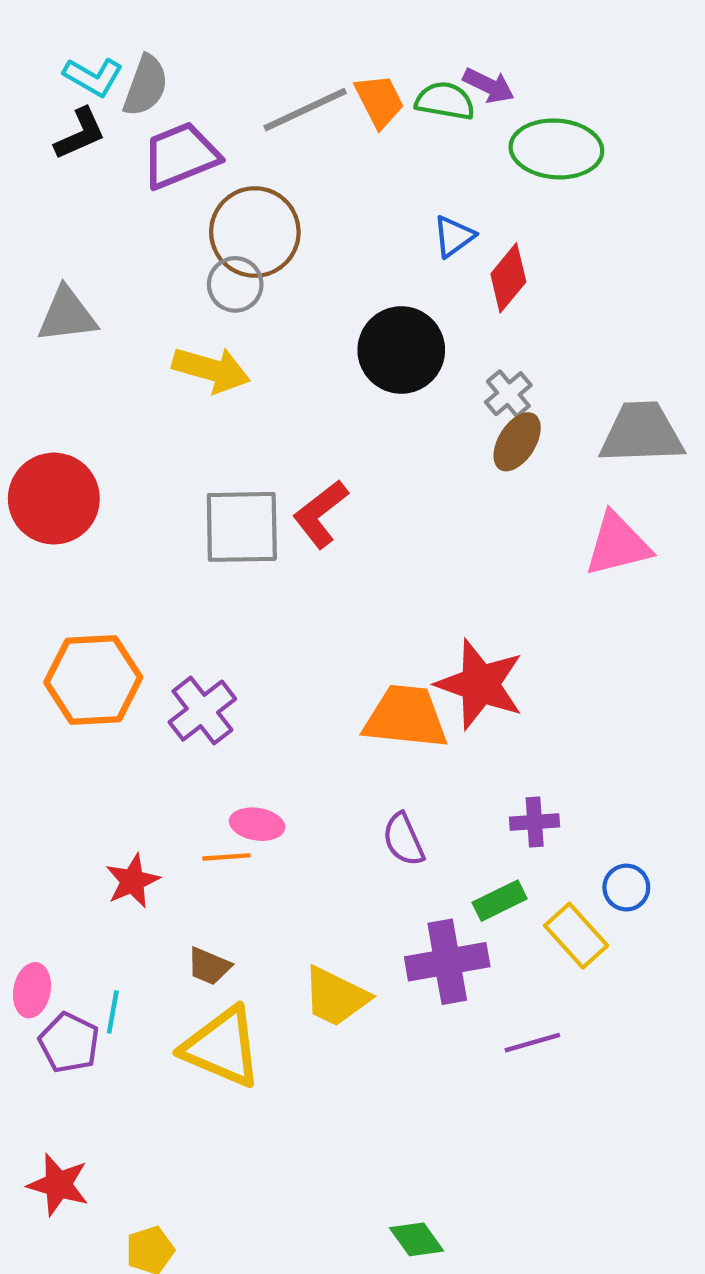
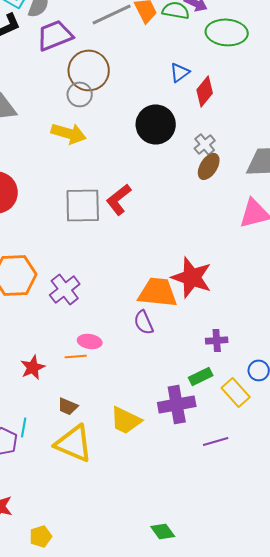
purple semicircle: (403, 839) -> (144, 322), moved

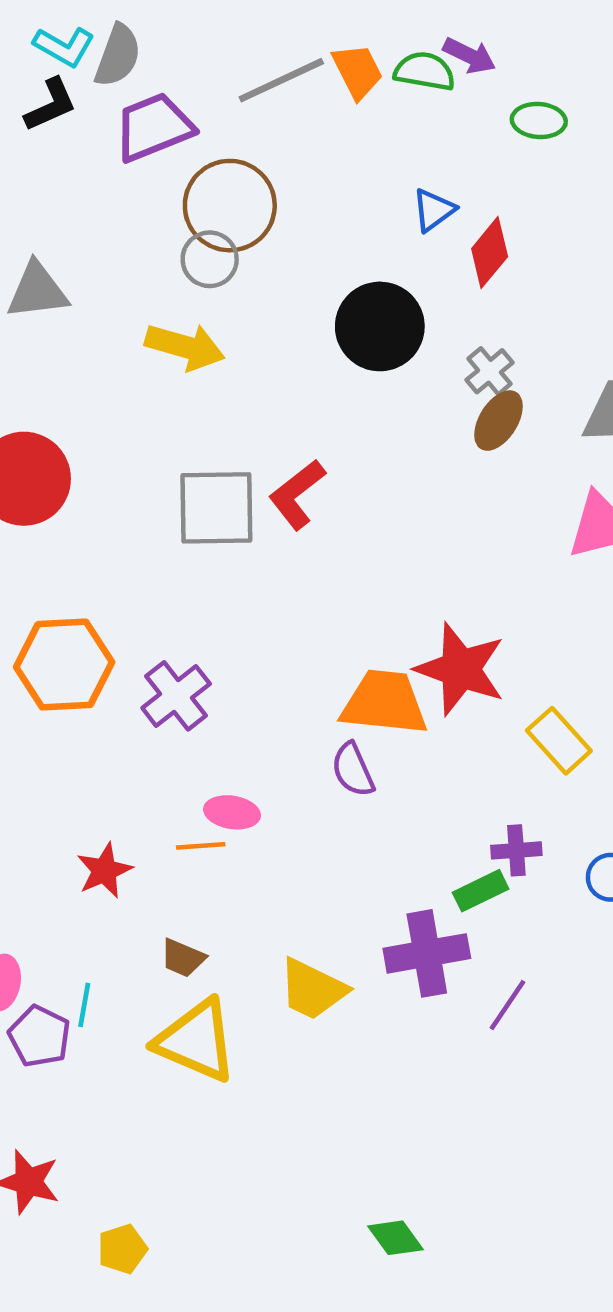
green ellipse: (227, 32) -> (539, 120), size x0.6
purple cross: (217, 340) -> (516, 850), moved
yellow rectangle: (236, 392) -> (559, 741), moved
purple line: (216, 441) -> (507, 1005), moved, turned -40

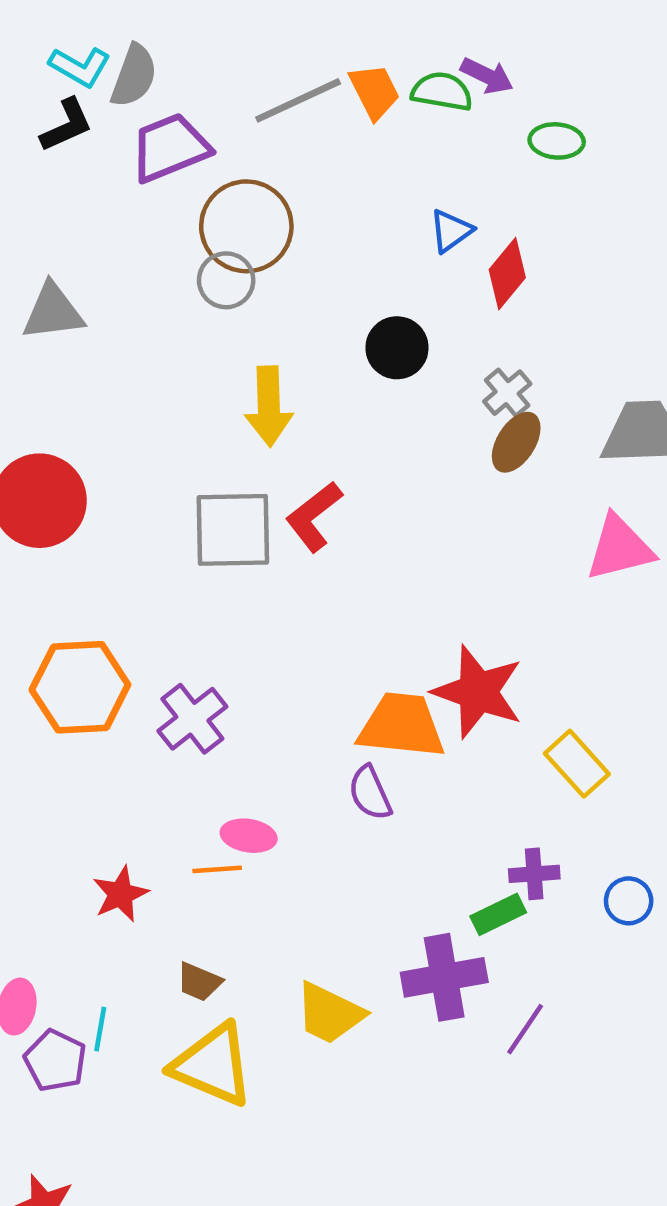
black circle: (380, 326) -> (397, 348), size x0.7
yellow arrow: (185, 347) -> (269, 406), moved, turned 72

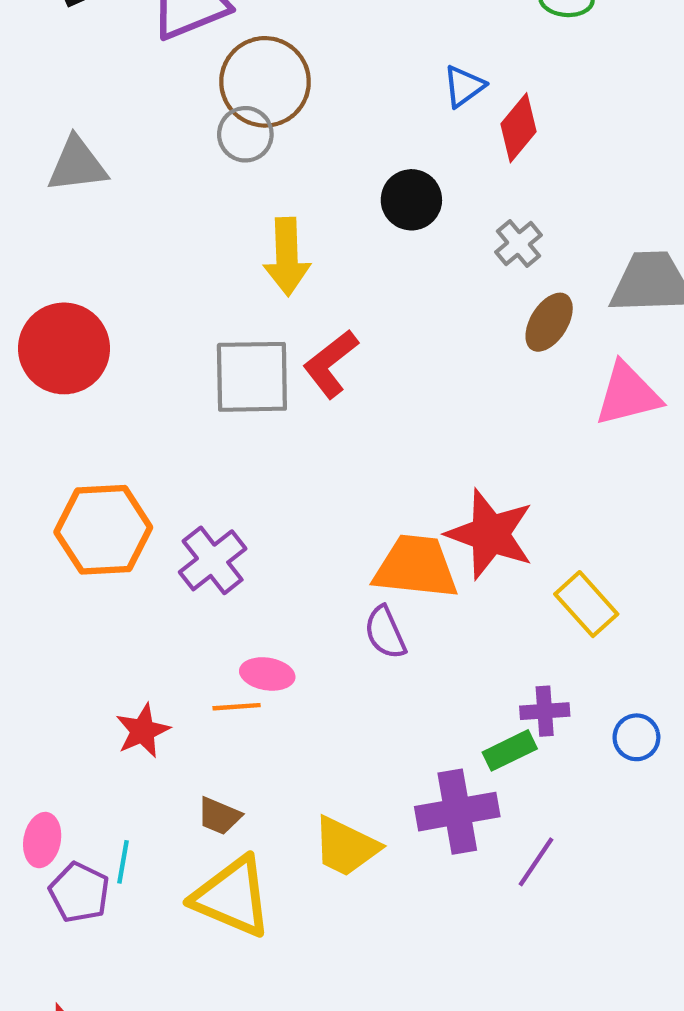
brown ellipse: (516, 442) -> (549, 322), moved

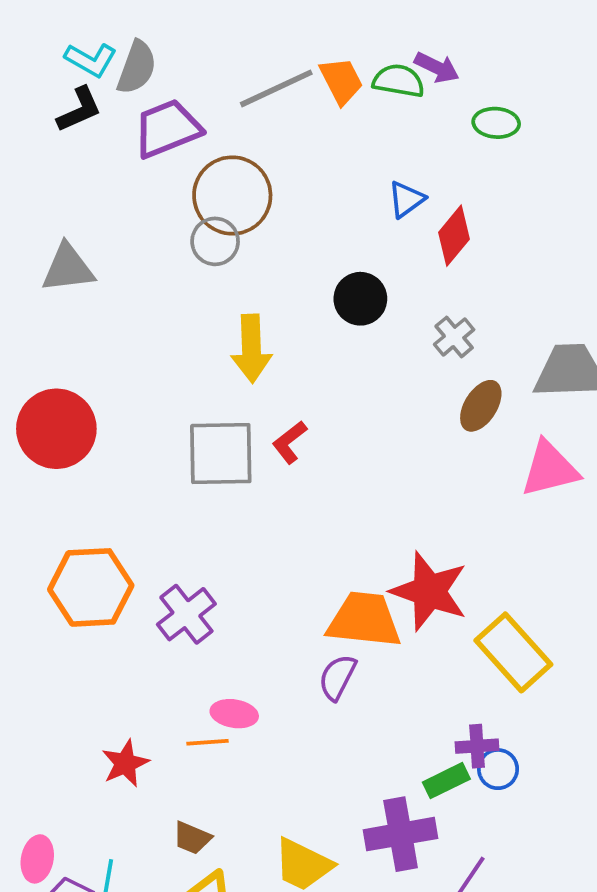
red L-shape: (331, 364) -> (290, 442), size x0.7
yellow rectangle: (586, 604) -> (513, 652), size x1.4
purple semicircle: (385, 632) -> (337, 677), turned 51
blue circle: (636, 737) -> (498, 769), moved

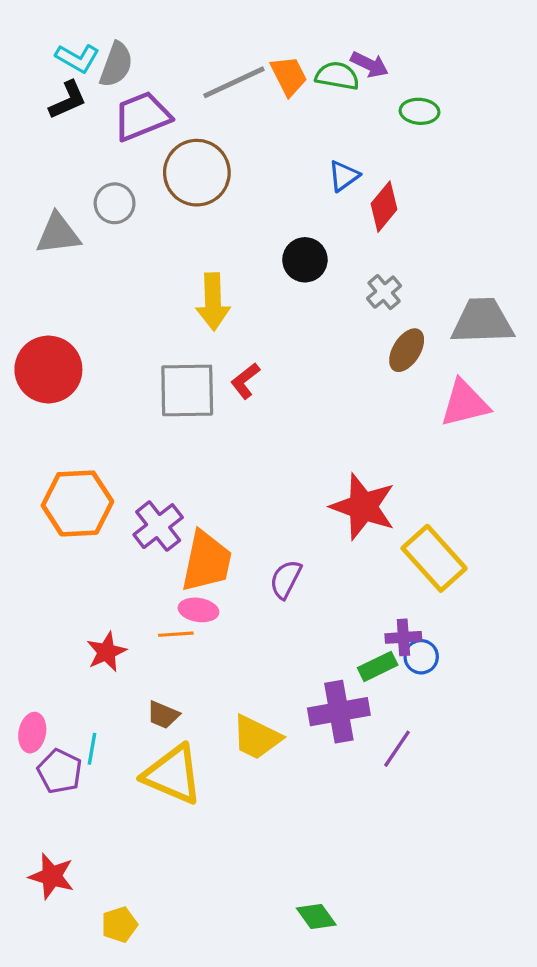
gray circle: (215, 241) -> (115, 203), moved
orange trapezoid: (364, 620) -> (207, 562), moved, turned 96

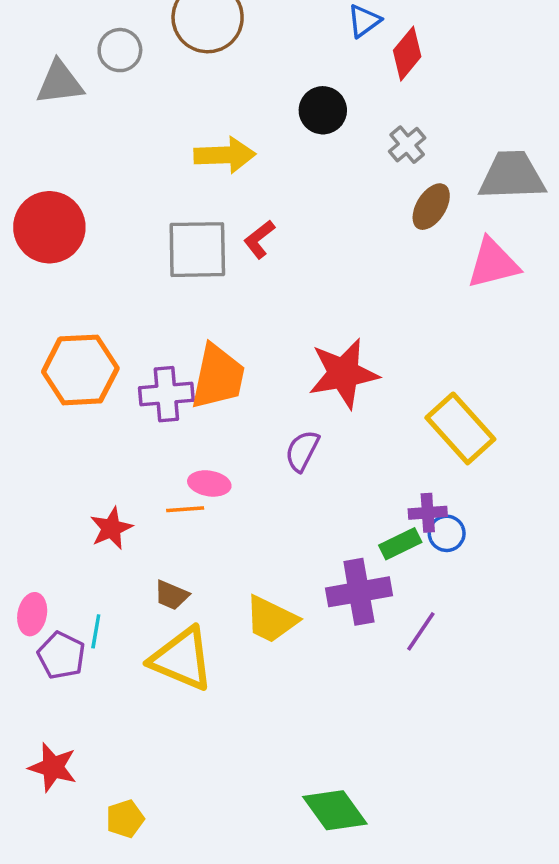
yellow arrow: (213, 302) -> (225, 155), turned -90
red star: (363, 507) -> (343, 373), moved, turned -30
purple cross: (158, 526) -> (166, 394), turned 33
orange trapezoid: (207, 562) -> (218, 377), moved
green diamond: (316, 917) -> (335, 810), size x1.5

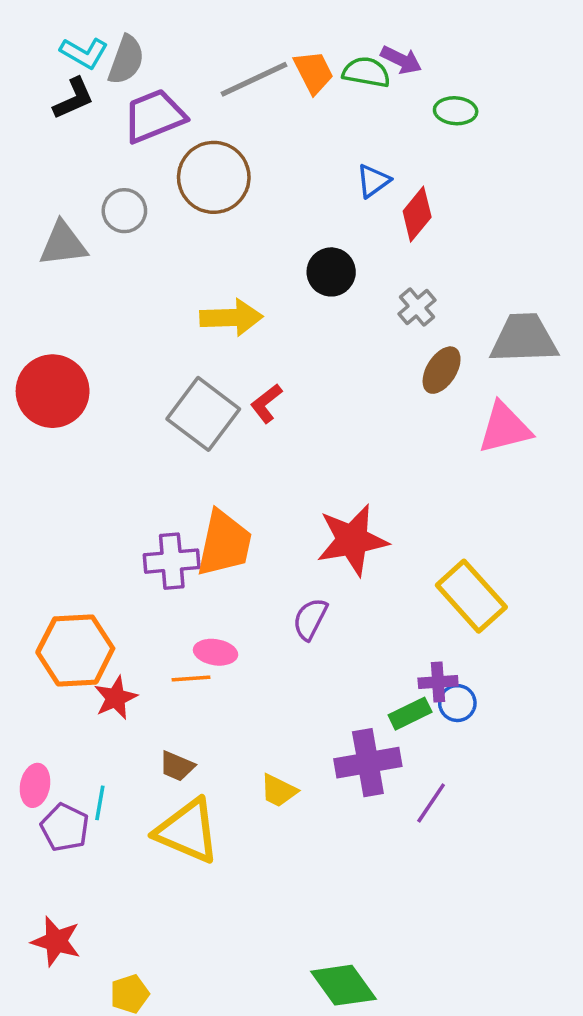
gray square: (197, 250) -> (203, 414), turned 38
orange hexagon: (80, 370) -> (75, 650), moved
yellow trapezoid: (271, 619) -> (279, 791), size x0.7

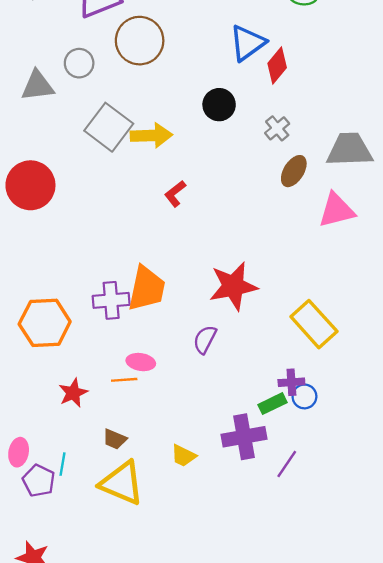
blue triangle: (373, 181) -> (248, 43), size x1.6
gray square: (203, 414) -> (109, 127), moved
orange hexagon: (75, 650) -> (45, 323), moved

